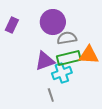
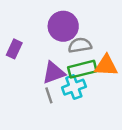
purple rectangle: (12, 25) -> (14, 49), moved
gray line: (51, 95) -> (49, 95), moved

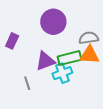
gray semicircle: (80, 45) -> (89, 38), moved
gray line: (49, 95) -> (27, 83), moved

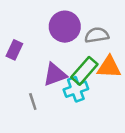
gray semicircle: (89, 38) -> (97, 35), moved
green rectangle: (69, 58) -> (84, 71), turned -35

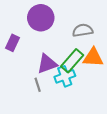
purple circle: (65, 27) -> (41, 18), moved
gray line: (33, 102) -> (38, 85), moved

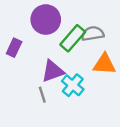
green rectangle: (72, 61) -> (73, 38), moved
cyan cross: (65, 76) -> (73, 85), turned -30

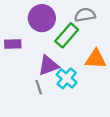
gray semicircle: (93, 34) -> (85, 15), moved
purple rectangle: (14, 48) -> (13, 44), turned 63

